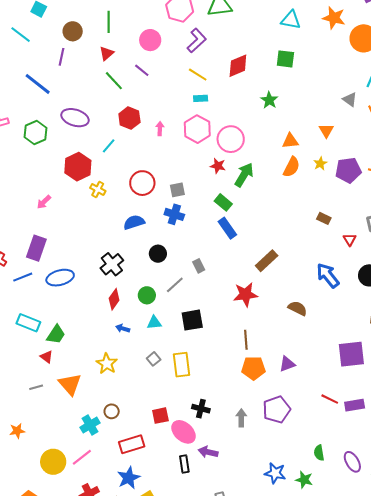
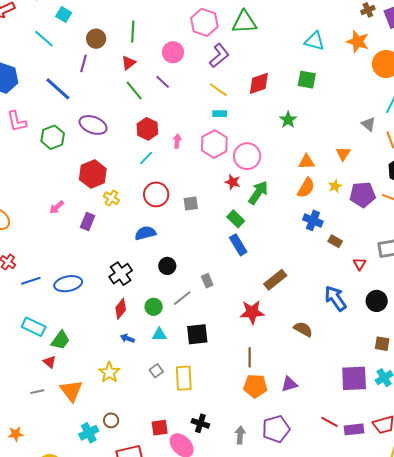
cyan line: (109, 146) -> (146, 158), moved
blue cross: (174, 214) -> (313, 220), moved
purple rectangle: (36, 248) -> (88, 221), moved, size x0.7

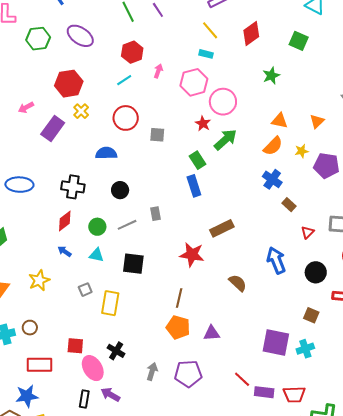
red diamond: (259, 83) -> (251, 34), turned -30
purple rectangle: (88, 221) -> (53, 128), size x1.4
black cross: (121, 274) -> (73, 187), turned 30

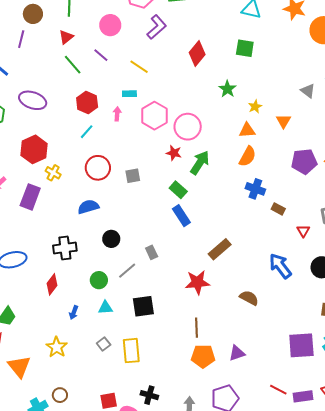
yellow line: (210, 30) -> (139, 67), moved
cyan rectangle: (206, 54) -> (129, 94), moved
yellow star: (302, 151) -> (255, 107), moved
red diamond: (65, 221) -> (52, 284), moved
blue arrow: (65, 251) -> (74, 313), turned -88

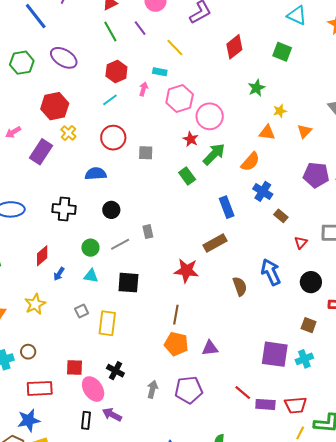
orange semicircle: (247, 156) -> (250, 162), moved
blue rectangle: (181, 216) -> (227, 207), moved
red diamond: (52, 284) -> (42, 256), moved
brown semicircle: (249, 298) -> (240, 286), moved, turned 30

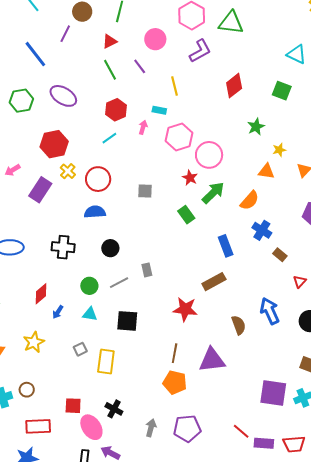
yellow line: (175, 47) -> (174, 86), turned 30
red circle: (113, 138) -> (98, 179), moved
purple triangle: (210, 348) -> (212, 360), moved, size x1.6

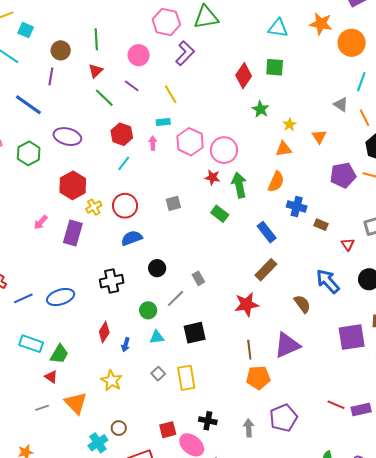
red diamond: (234, 86) -> (244, 76), moved
yellow cross: (68, 171) -> (94, 207), turned 35
green arrow: (213, 193) -> (239, 185), turned -40
purple square: (273, 393) -> (352, 337), moved

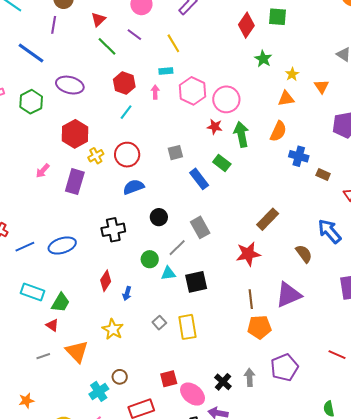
blue rectangle: (267, 232) -> (199, 179), moved
gray rectangle: (198, 278) -> (200, 227), size x1.5
cyan triangle: (157, 337) -> (168, 273), moved
black cross: (208, 421) -> (223, 382), moved, turned 30

